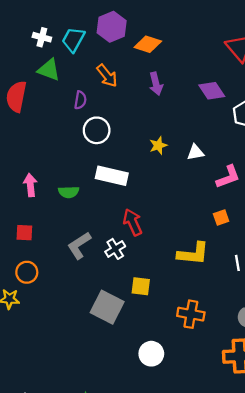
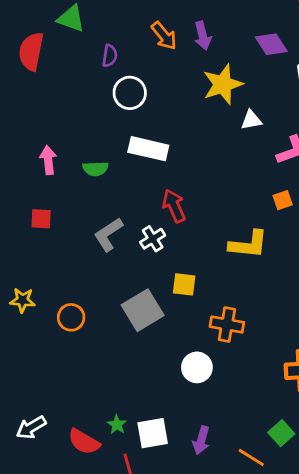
orange arrow: (107, 76) -> (164, 36), moved
yellow star: (158, 145) -> (223, 84), moved, size x1.8
orange circle: (27, 272) -> (71, 317), moved
gray square: (107, 307) -> (143, 310), turned 32
orange cross: (191, 314) -> (227, 324), moved

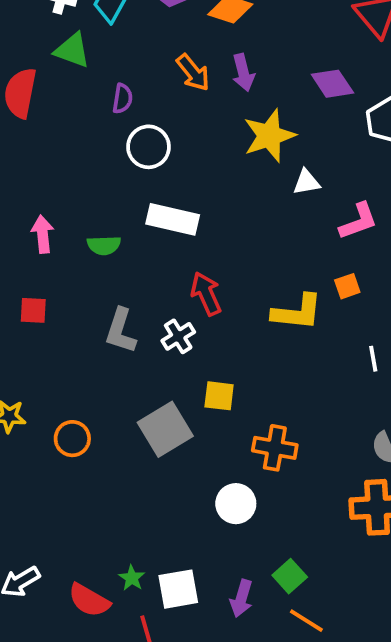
gray L-shape: (108, 234) -> (121, 331), turned -39
yellow L-shape: (248, 244) -> (297, 312), moved
green square: (281, 433) -> (290, 576), moved

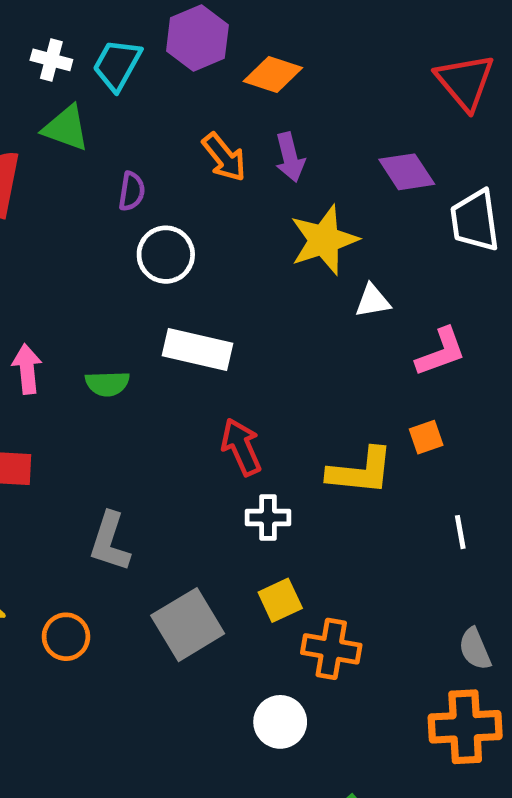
gray L-shape: (121, 331) -> (110, 542), moved
white cross: (178, 336) -> (268, 517), moved, turned 32
yellow square: (219, 396) -> (280, 600), moved, turned -32

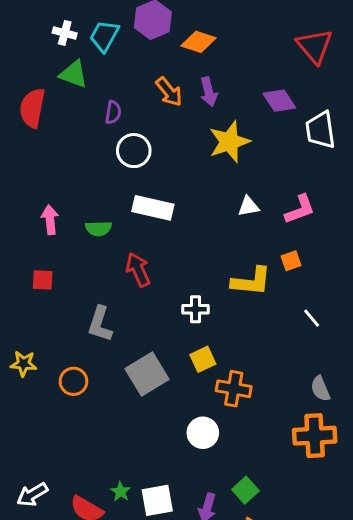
white triangle: (373, 301) -> (248, 206), moved
red arrow: (241, 447) -> (138, 270), moved
white line: (460, 532) -> (312, 318), turned -30

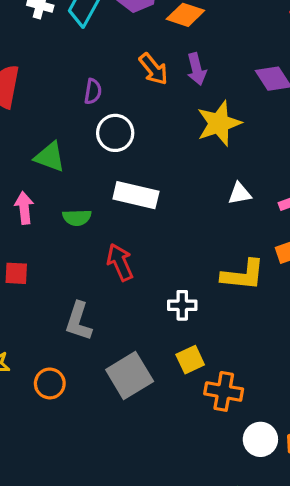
green triangle: (73, 74) -> (50, 157), moved
white circle: (203, 433) -> (260, 439), moved

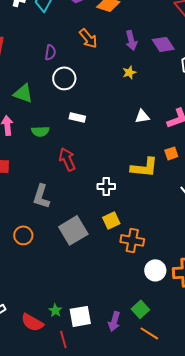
purple arrow: (197, 69) -> (131, 40), moved
yellow star: (219, 123) -> (129, 72), size x0.5
white rectangle: (136, 195) -> (77, 117), size x0.6

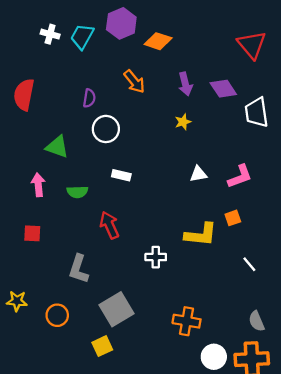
yellow square: (111, 220) -> (102, 346), moved

